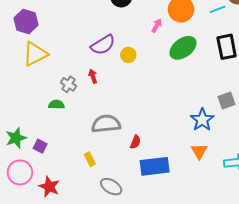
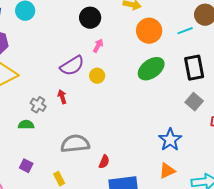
pink arrow: (157, 26) -> (98, 46), moved
gray square: (227, 101) -> (194, 102), moved, turned -30
purple square: (40, 146) -> (26, 166), moved
orange triangle: (199, 151) -> (167, 171), turned 36

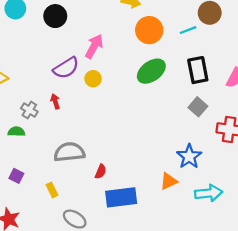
black circle: (90, 18) -> (55, 16), moved
pink arrow: (98, 46) -> (94, 46), size x1.6
blue star: (170, 140) -> (189, 156), moved

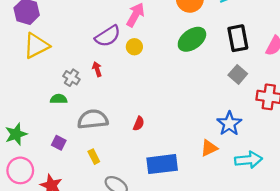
gray semicircle: (69, 152) -> (93, 119), moved
red semicircle: (101, 172) -> (139, 124), moved

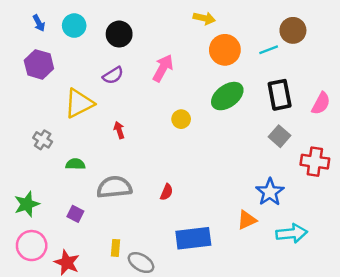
purple semicircle: (108, 36) -> (113, 75), moved, size x0.7
yellow triangle: (36, 46) -> (79, 103), moved
yellow circle: (134, 47) -> (181, 119), moved
gray cross: (71, 78) -> (43, 140), moved
yellow rectangle: (94, 157) -> (115, 248), moved, turned 32

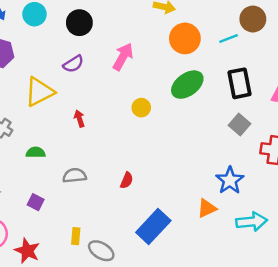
gray semicircle: (114, 187) -> (75, 176), size x0.7
blue rectangle: (193, 238) -> (153, 226), turned -40

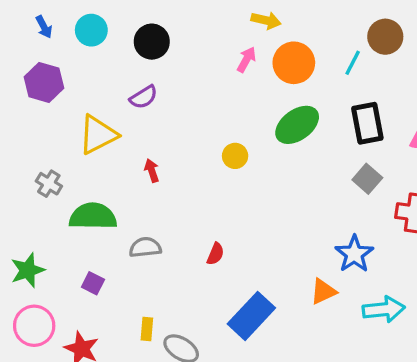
cyan line: (229, 38) -> (353, 63), turned -42
pink arrow: (123, 57) -> (246, 60), moved, size x0.7
green semicircle: (36, 152) -> (93, 216), size x1.8

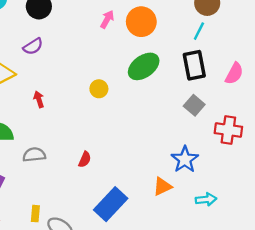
cyan line: (353, 63) -> (199, 31), moved
cyan arrow: (384, 309) -> (206, 199), size x0.7

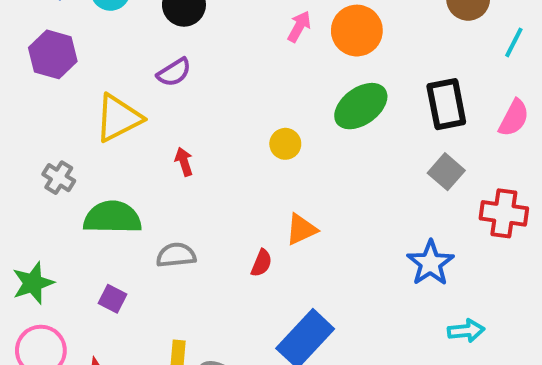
cyan line: (199, 31) -> (514, 42), moved
orange triangle: (162, 186) -> (301, 229), moved

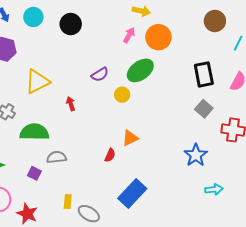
purple semicircle: (174, 72) -> (100, 74), moved
green ellipse: (361, 106) -> (140, 70), moved
gray semicircle: (176, 255) -> (57, 157), moved

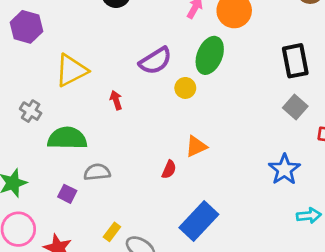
green ellipse: (140, 70) -> (210, 55), turned -32
purple semicircle: (100, 74) -> (155, 61), size x1.4
yellow rectangle: (68, 202) -> (112, 232), turned 32

